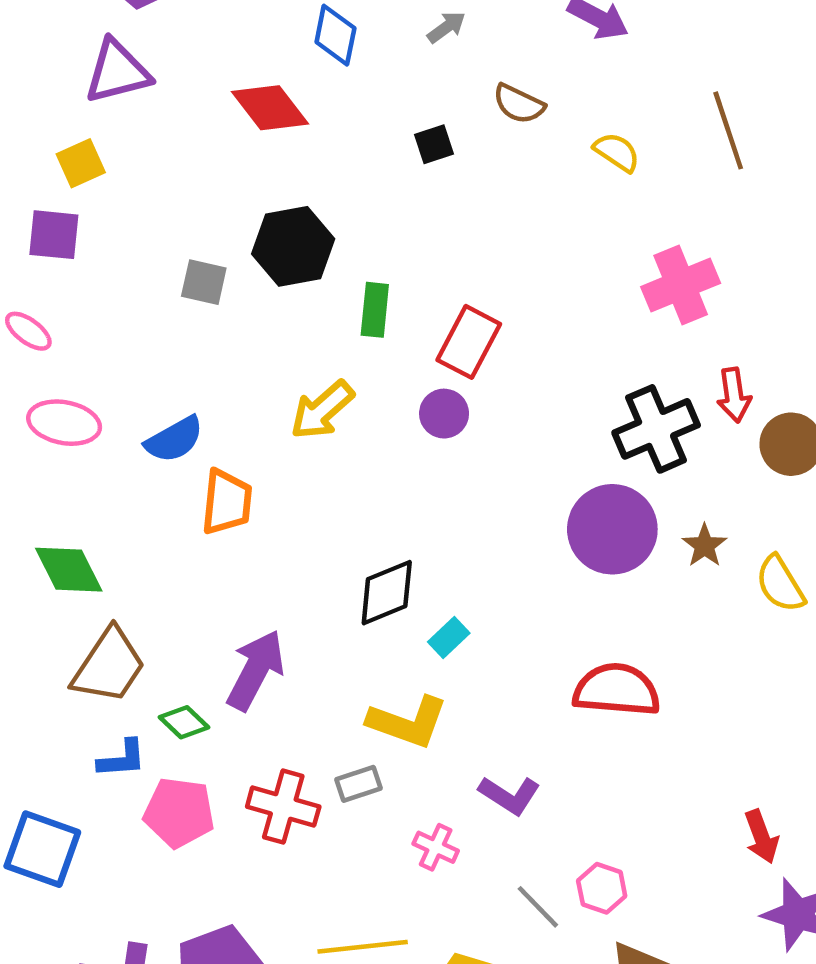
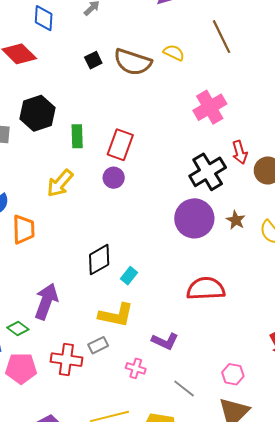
brown semicircle: (519, 104) -> (133, 62), moved, size x1.6
pink hexagon: (602, 888) -> (233, 374), moved

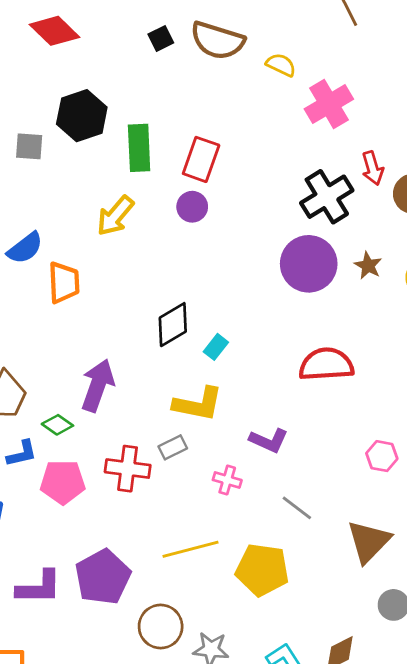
yellow semicircle: (174, 53) -> (281, 65), moved
green rectangle: (77, 136) -> (139, 148), size x1.4
pink hexagon: (233, 374) -> (382, 456), moved

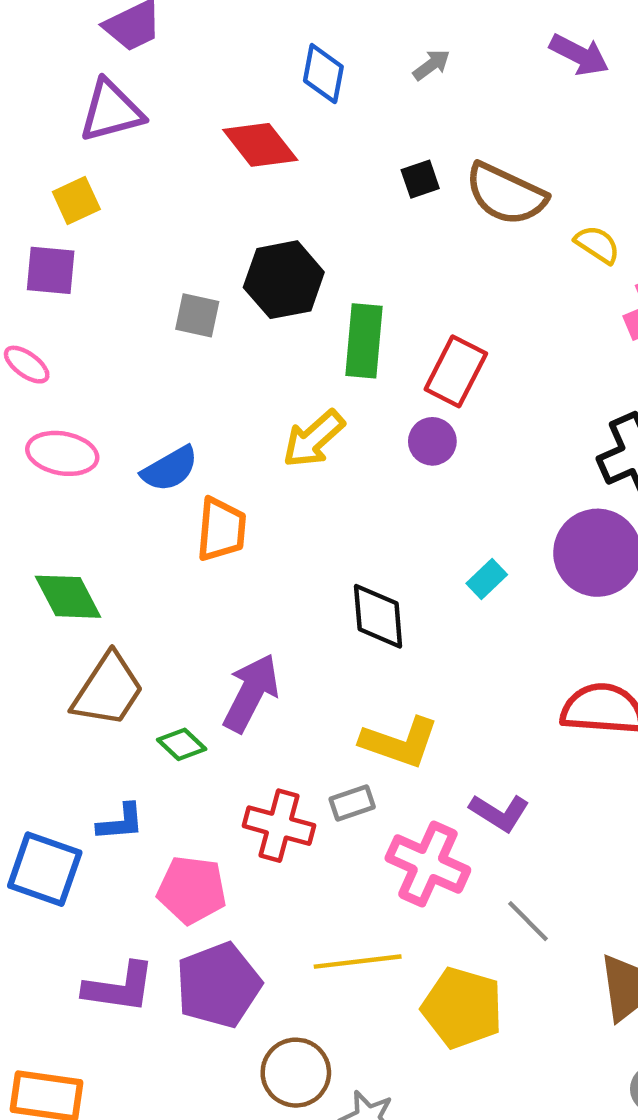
black diamond: (173, 325) -> (378, 616), turned -72
cyan rectangle: (216, 347) -> (487, 579), moved
blue L-shape: (22, 454) -> (121, 822), moved
pink cross: (227, 480) -> (428, 864), size x1.8
pink pentagon: (63, 482) -> (192, 890), moved

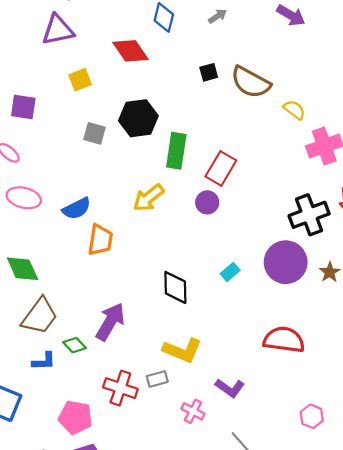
yellow square: (76, 200) -> (80, 80), moved
blue L-shape: (121, 822) -> (44, 361), moved
pink cross: (428, 864) -> (193, 411), size x0.6

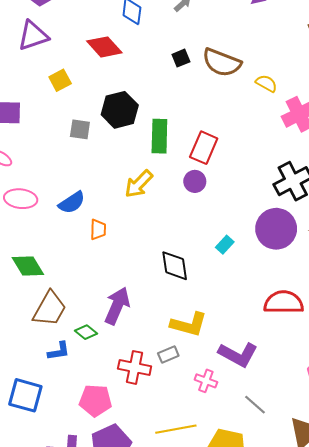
orange trapezoid: (100, 240) -> (98, 230), size x0.7
purple L-shape: (230, 388) -> (238, 354), size x1.4

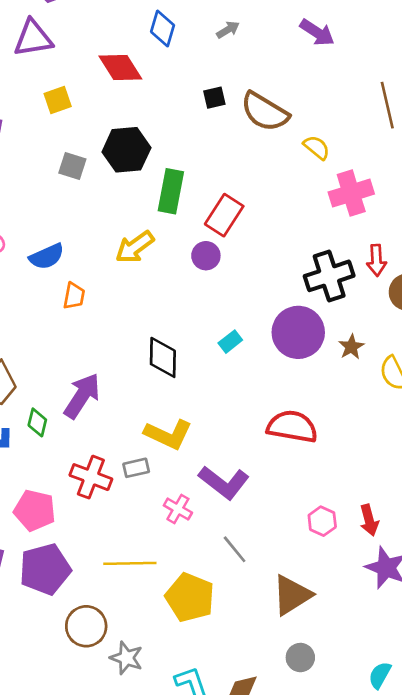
green diamond: (86, 332) -> (37, 422), turned 55

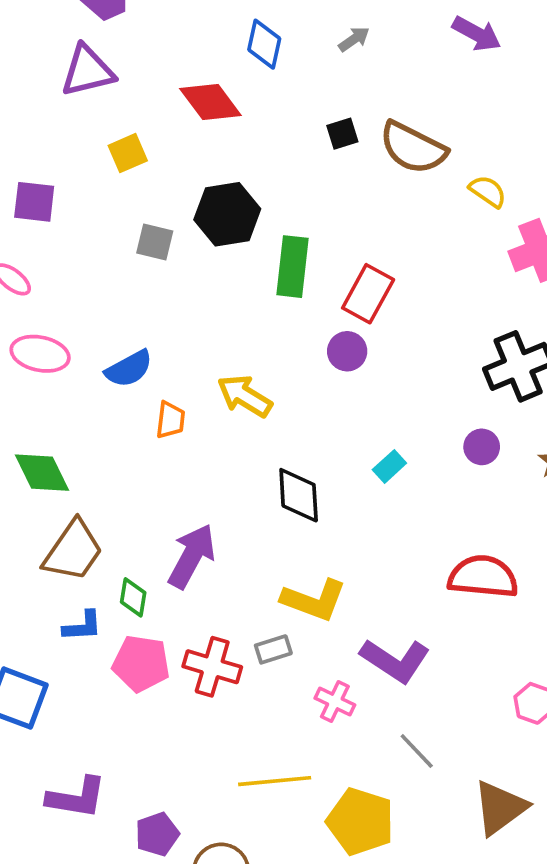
yellow arrow: (135, 247) -> (245, 396), moved, turned 72
purple circle: (298, 332) -> (482, 447), size x0.5
pink pentagon: (35, 510) -> (141, 663), moved
purple pentagon: (45, 569) -> (157, 834), moved, size x0.6

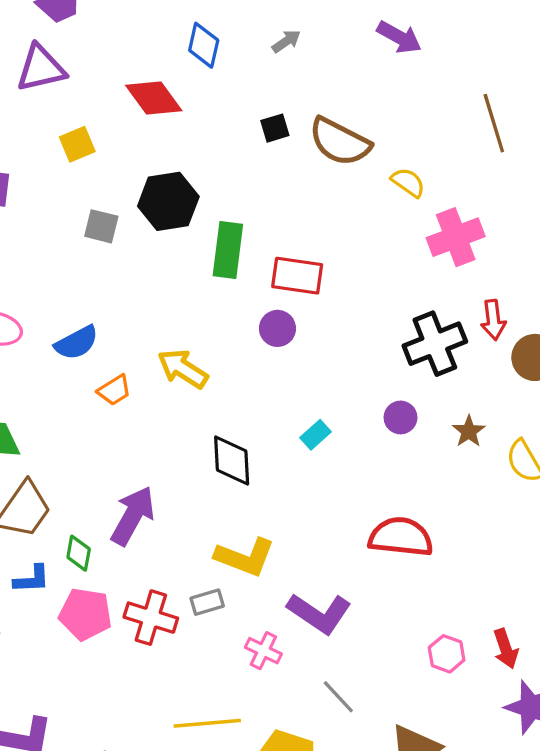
red rectangle: (368, 294) -> (297, 276), turned 69
orange trapezoid: (170, 420) -> (114, 390), turned 51

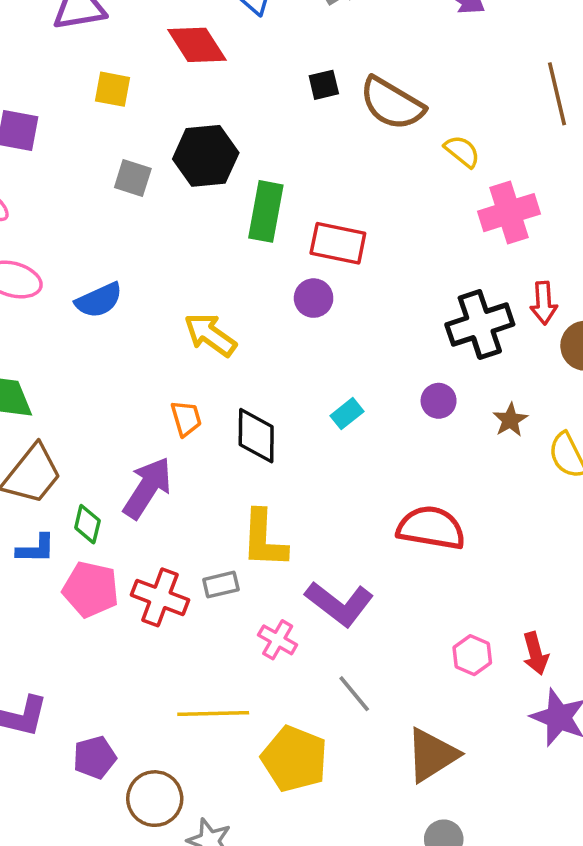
yellow square: (77, 144) -> (112, 89), turned 30
orange trapezoid: (114, 390) -> (186, 418), moved, turned -78
yellow L-shape: (245, 557) -> (264, 539), turned 68

